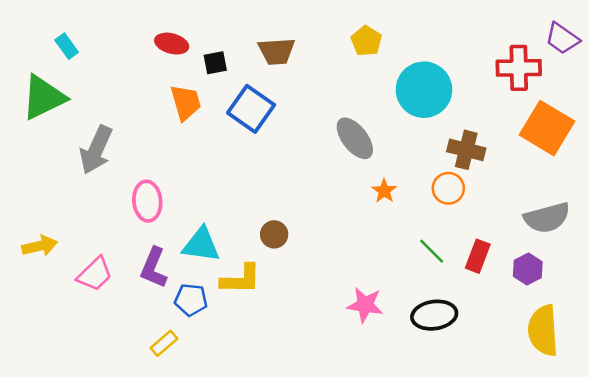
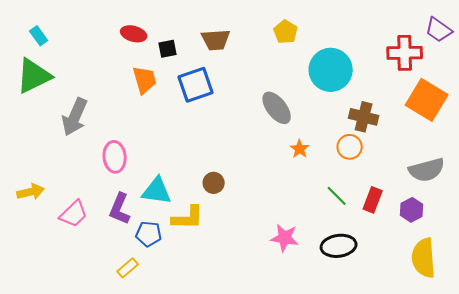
cyan rectangle: (67, 46) -> (39, 36), moved
blue square: (251, 109) -> (196, 85), turned 36

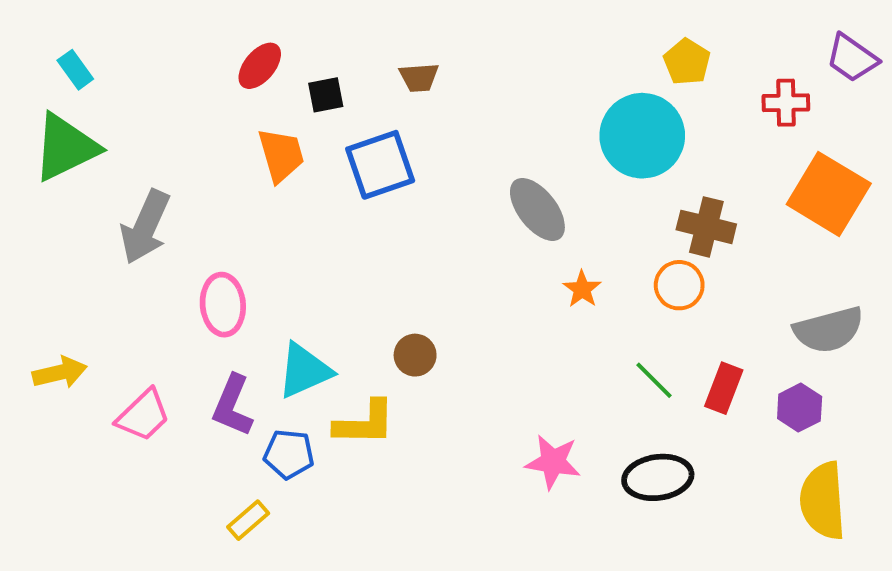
yellow pentagon: (286, 32) -> (687, 62), moved
red ellipse: (134, 34) -> (260, 66), turned -65
brown trapezoid: (216, 40) -> (419, 77), size x0.7
red cross: (405, 53) -> (786, 103), size x0.7
cyan triangle: (157, 191) -> (304, 371), turned -32

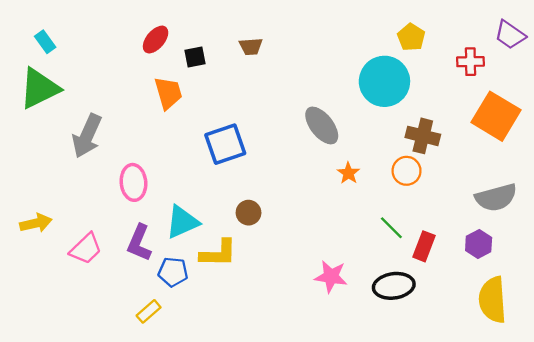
blue square: (380, 165) -> (225, 144), moved
red rectangle: (724, 388) -> (424, 246), moved

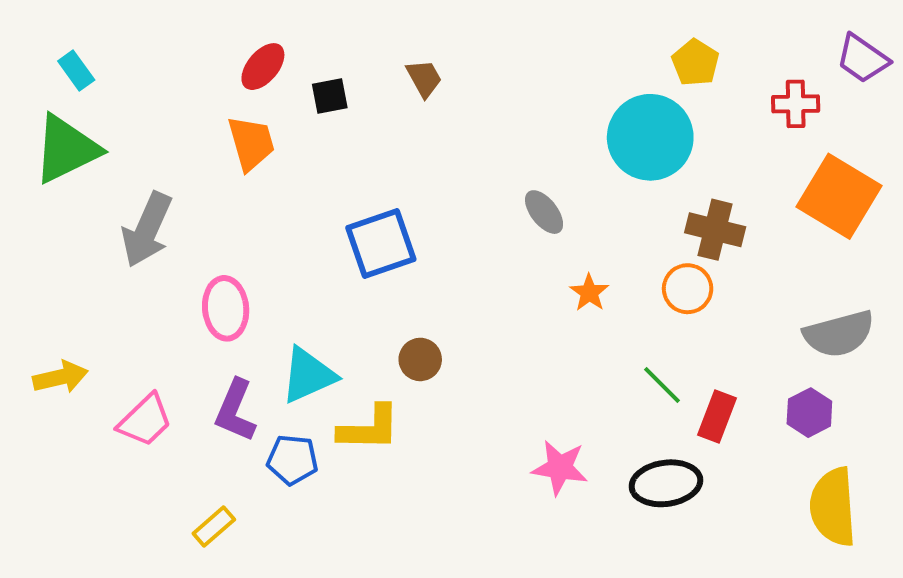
brown trapezoid: (251, 46) -> (424, 78), turned -115
orange trapezoid: (168, 93) -> (251, 143), moved
gray ellipse: (322, 125) -> (544, 212), size x0.7
yellow rectangle: (149, 311) -> (214, 527), moved

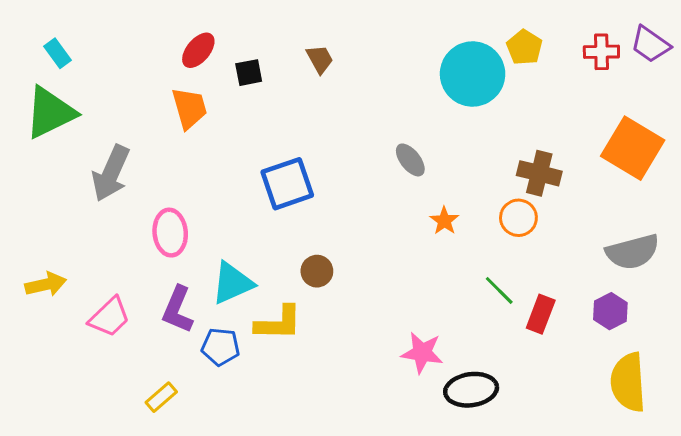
red cross: (796, 104) -> (601, 52), moved
cyan circle: (650, 137) -> (473, 74), moved
black ellipse: (666, 483) -> (471, 390), moved

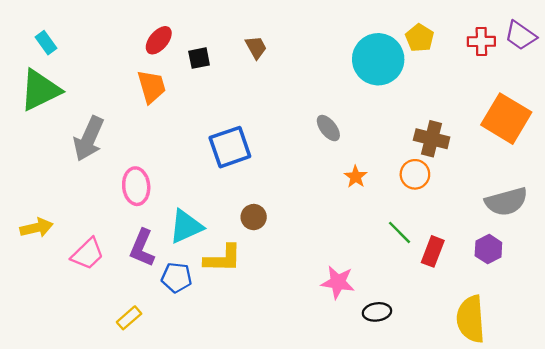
yellow semicircle: (628, 382) -> (471, 319), moved
black ellipse: (471, 390) -> (377, 312), size x0.7

